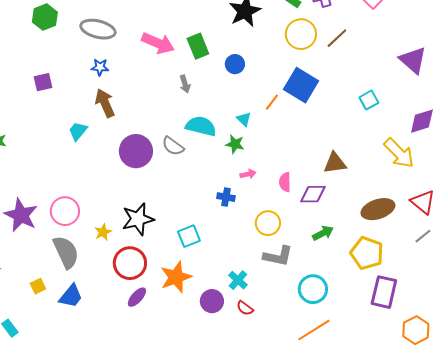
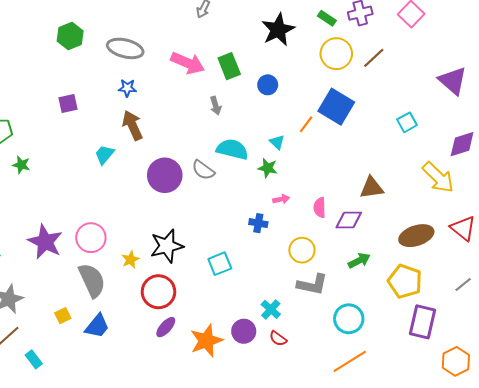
gray line: (423, 236) -> (463, 284), moved
orange star: (176, 277) -> (206, 341), moved

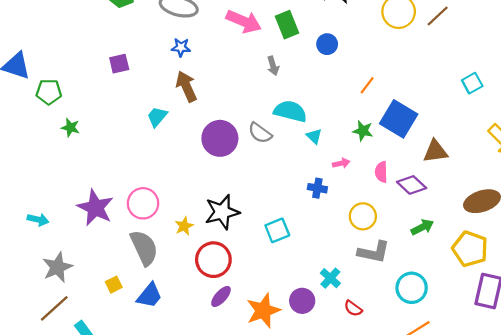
blue square: (336, 107) -> (399, 119), moved
cyan triangle: (277, 142) -> (314, 136), moved
green star: (268, 168) -> (363, 131), moved
purple diamond: (349, 220) -> (412, 185), turned 44
red semicircle: (278, 339) -> (353, 308), moved

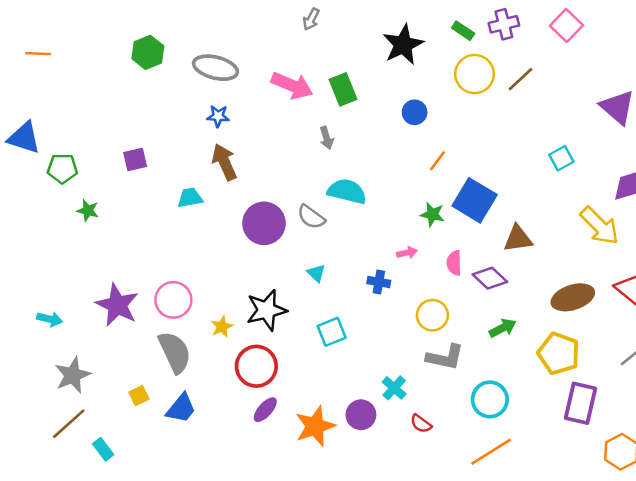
blue circle: (327, 44) -> (415, 112), moved
purple square: (119, 64) -> (135, 160), moved
cyan trapezoid: (157, 117) -> (190, 198), turned 40
cyan triangle: (314, 136) -> (316, 273), moved

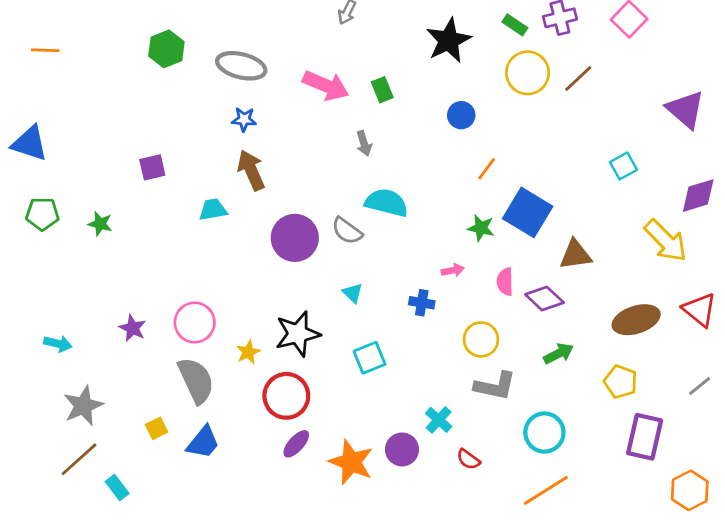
green rectangle: (343, 89) -> (382, 90), size x0.7
green pentagon: (62, 168) -> (42, 214), moved
purple star: (117, 305) -> (133, 328), size x0.6
yellow pentagon: (559, 353) -> (621, 382), size x0.7
orange star: (315, 426) -> (351, 462), turned -30

